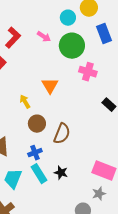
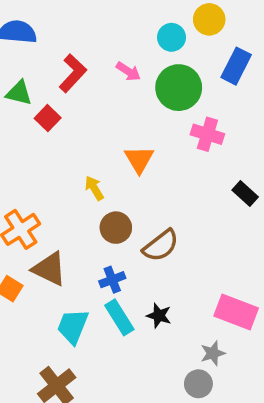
blue rectangle: (104, 34) -> (236, 66), turned 48
brown semicircle: (62, 134) -> (161, 246), turned 30
gray star: (99, 194) -> (213, 353), moved

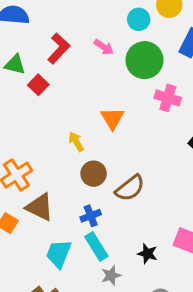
black star: (159, 316) -> (147, 254), moved
gray star: (213, 353) -> (111, 275), moved

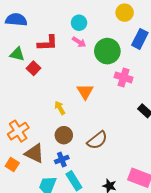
cyan circle: (139, 19) -> (79, 23), moved
red L-shape: (59, 48) -> (48, 43), turned 45
brown circle: (94, 174) -> (64, 135), moved
blue cross: (91, 216) -> (62, 159), moved

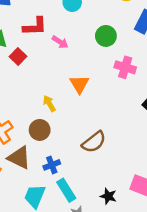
pink arrow: (79, 42) -> (60, 42), moved
green circle: (107, 51) -> (106, 36), size x0.7
brown circle: (64, 135) -> (40, 130), moved

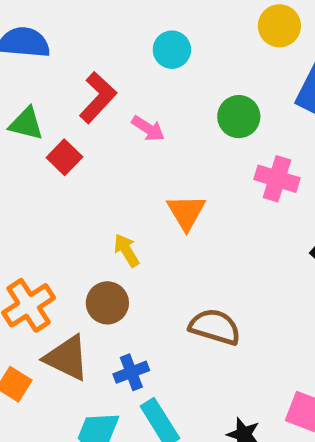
red L-shape: (35, 26) -> (98, 97), turned -45
brown semicircle: (94, 142) -> (215, 327), turned -125

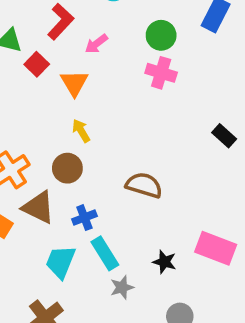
pink arrow: (148, 129) -> (96, 44), turned 110
pink cross: (277, 179) -> (161, 73), moved
orange triangle: (186, 212) -> (74, 83), moved

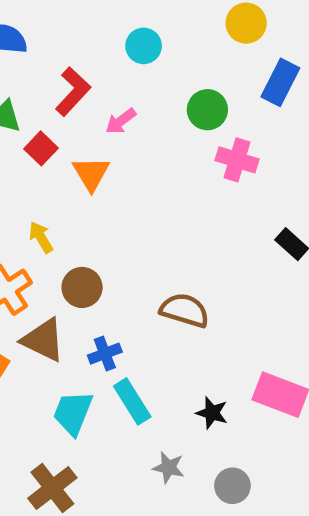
pink cross: (161, 73) -> (237, 160), moved
yellow arrow: (81, 131) -> (41, 237), moved
gray star: (122, 287) -> (169, 468), moved, turned 30

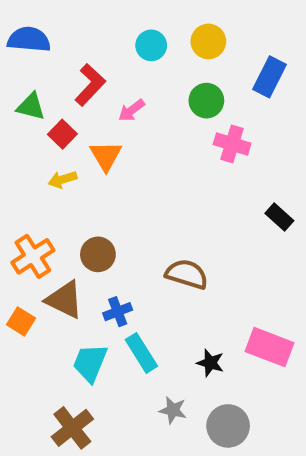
yellow circle: (246, 23) -> (208, 41), moved
yellow arrow: (41, 237) -> (62, 179), moved, turned -76
gray circle: (232, 486) -> (228, 426), size x1.4

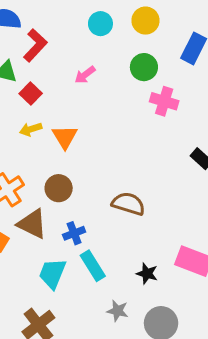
red L-shape: (90, 85) -> (35, 45), moved
orange triangle: (106, 156) -> (65, 137), moved

